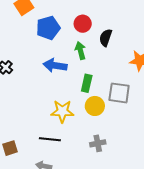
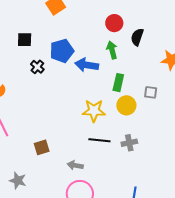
blue pentagon: (48, 28) -> (62, 51), moved
gray square: (119, 93) -> (151, 92), size x0.6
black line: (50, 139) -> (99, 140), moved

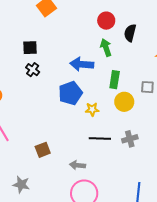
black square: (25, 40) -> (30, 48), moved
blue pentagon: (62, 51) -> (70, 93), moved
yellow star: (94, 111) -> (92, 109), size x0.6

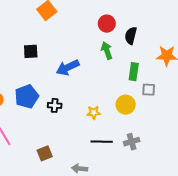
blue arrow: (82, 64) -> (68, 67), moved, turned -30
black cross: (33, 70) -> (55, 105), moved, turned -32
green rectangle: (115, 80) -> (134, 72), moved
blue pentagon: (70, 93) -> (27, 96), moved

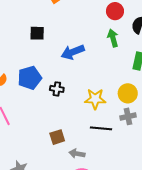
yellow star: (94, 113) -> (95, 99), size x1.5
gray cross: (132, 142) -> (128, 116), moved
brown square: (45, 153) -> (57, 137), moved

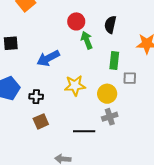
red circle: (115, 11) -> (76, 21), moved
yellow star: (95, 99) -> (75, 86), moved
brown square: (57, 137) -> (41, 121), moved

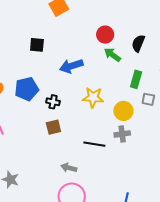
green arrow: (87, 40) -> (112, 55), turned -42

